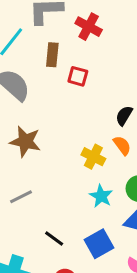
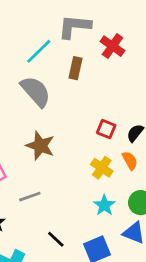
red square: (78, 76) -> (106, 129), moved

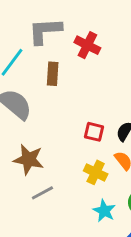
gray line: (30, 197) -> (42, 193), moved

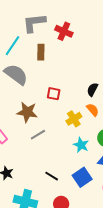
red square: (94, 132) -> (54, 94), moved
yellow cross: (96, 172) -> (74, 119), turned 35

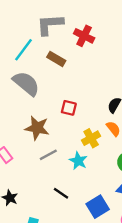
brown rectangle: (41, 52) -> (56, 59), turned -63
cyan star: (81, 145) -> (78, 161), moved
black line: (52, 176) -> (61, 193), moved

